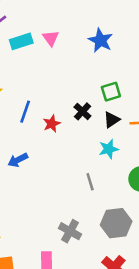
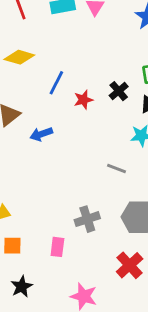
gray line: (90, 182) -> (116, 168), turned -60
gray cross: (70, 231) -> (87, 219), turned 35

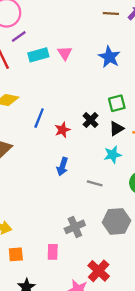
blue arrow: (41, 134) -> (62, 167), moved, turned -48
red cross: (130, 265) -> (99, 271), moved

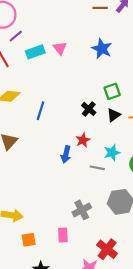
red star: (62, 130) -> (83, 140), moved
cyan star: (113, 155) -> (112, 153), moved

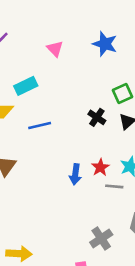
cyan rectangle: (35, 52) -> (26, 86), moved
blue line: (41, 111) -> (40, 126), turned 66
red star: (83, 140) -> (100, 167), moved

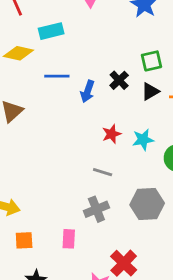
blue arrow: (75, 174) -> (87, 91), moved
gray line: (114, 186) -> (103, 172), moved

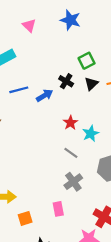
blue arrow: (87, 91) -> (45, 95), turned -126
cyan star: (143, 140) -> (91, 134), moved
gray line: (103, 172) -> (71, 153), turned 32

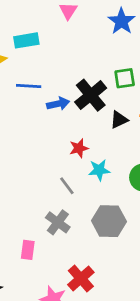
black cross: (66, 81) -> (91, 95), size x1.6
black triangle: (91, 84) -> (119, 120), moved
gray cross: (73, 182) -> (58, 222), turned -36

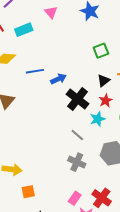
cyan rectangle: (26, 40) -> (24, 30), moved
black cross: (91, 95) -> (77, 99), moved
red star: (79, 148) -> (106, 100), moved
pink rectangle: (28, 250) -> (75, 198), moved, turned 40

